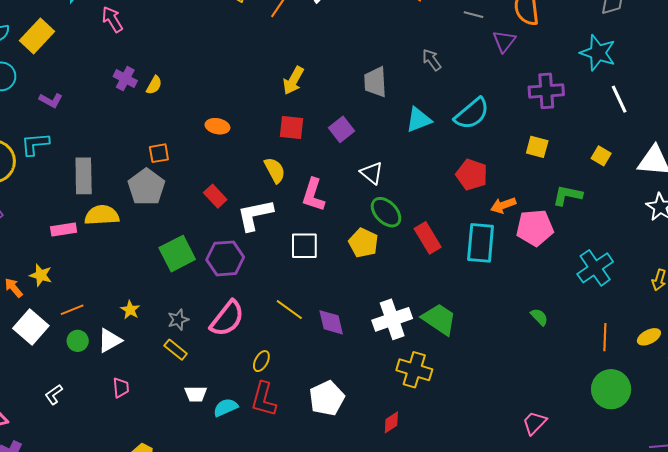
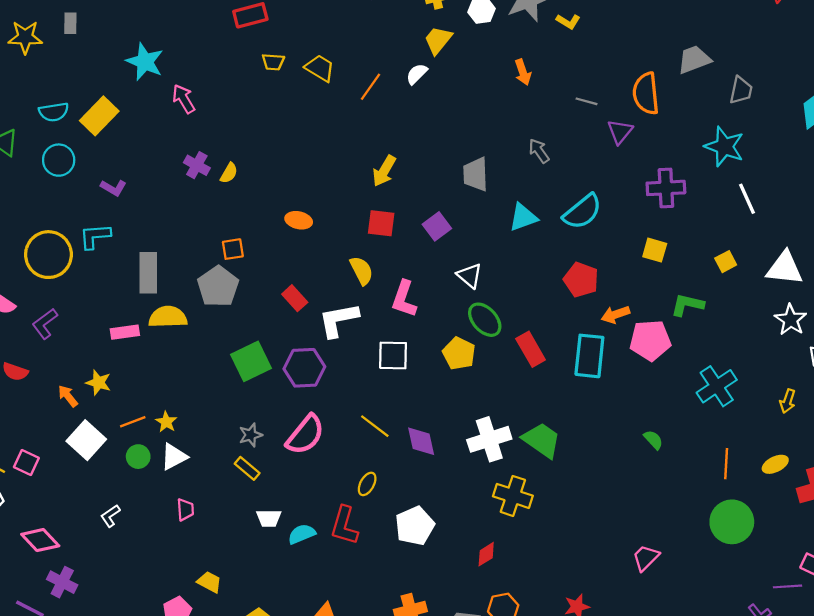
yellow square: (601, 156) -> (726, 262), turned 30
yellow star: (130, 310) -> (166, 422), moved
yellow ellipse: (261, 361) -> (367, 484), moved

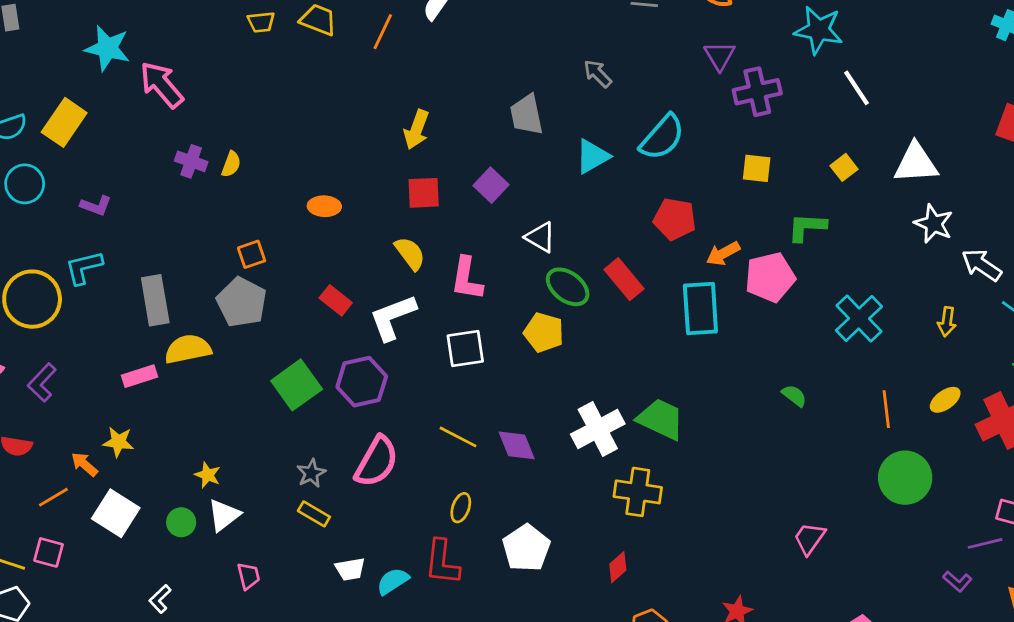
pink arrow: (184, 99) -> (162, 85), size x1.4
purple triangle: (620, 132) -> (720, 56), moved
red rectangle: (531, 349) -> (624, 279), moved
orange line: (133, 422) -> (53, 497), moved

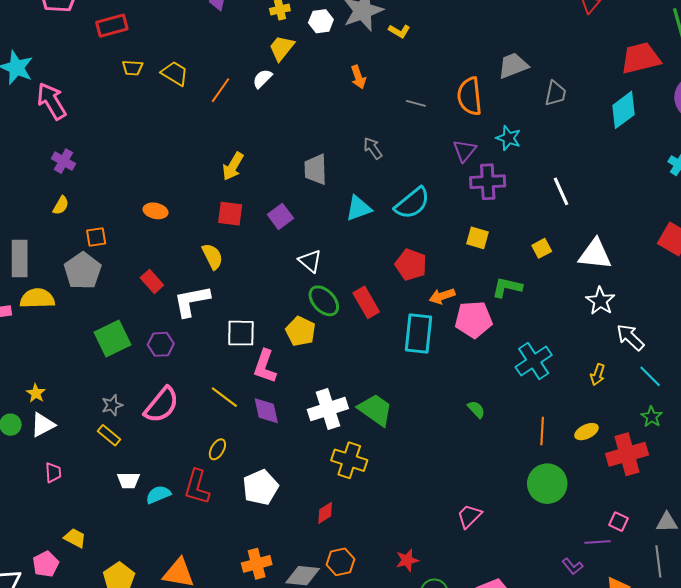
cyan star: (819, 30) -> (508, 138), moved, size x0.7
yellow semicircle: (231, 164) -> (61, 205), moved
pink L-shape: (467, 279) -> (265, 366), moved
purple hexagon: (362, 382) -> (161, 344), size x0.7

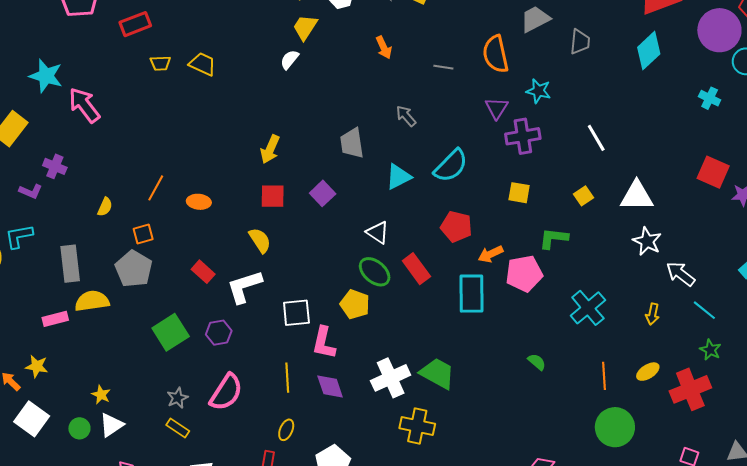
orange line: (221, 90) -> (156, 188), moved
purple cross: (64, 161) -> (55, 166), moved
white triangle: (310, 261) -> (378, 232), moved
yellow line: (224, 397) -> (287, 378), turned 56

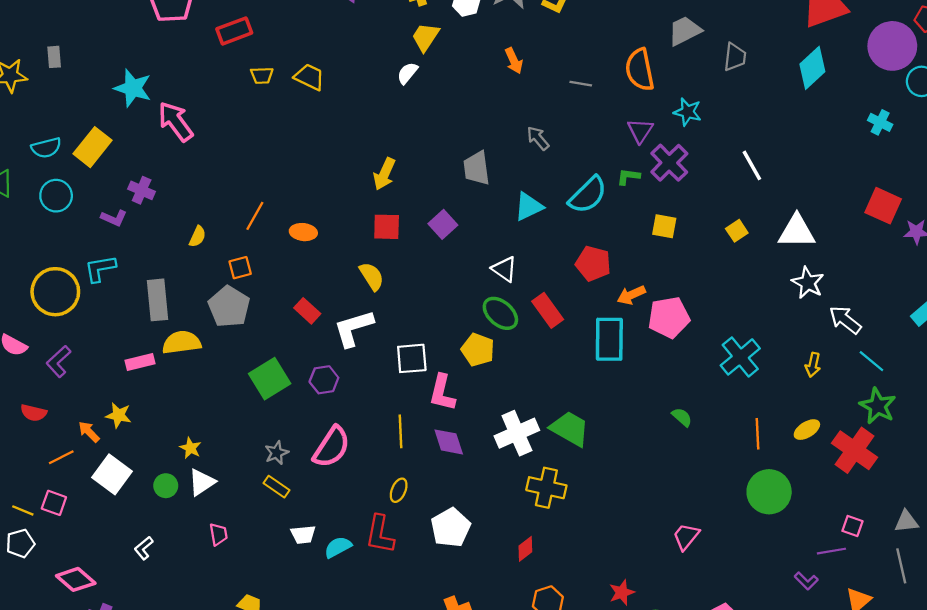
purple cross: (523, 136) -> (669, 163), turned -36
green L-shape: (554, 238) -> (628, 177), moved, size x0.7
green star: (710, 350) -> (878, 406), size x1.5
red cross: (690, 389) -> (854, 450), turned -33

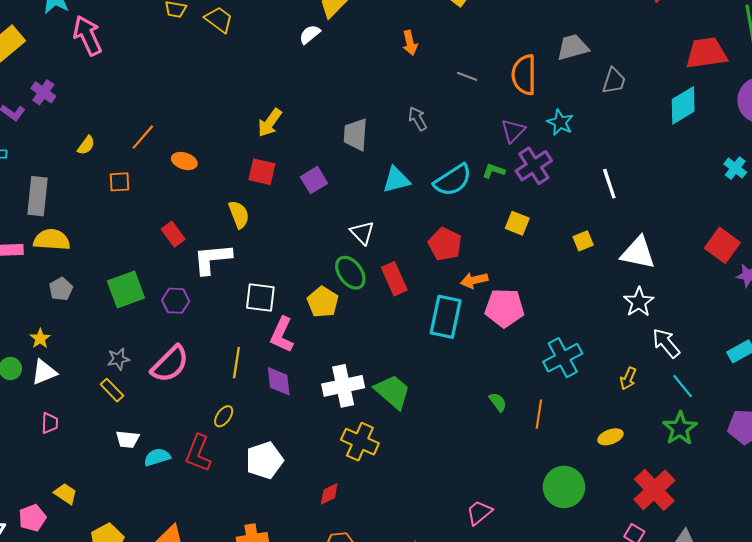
gray pentagon: (229, 307) -> (61, 289), moved, size x0.6
orange line: (757, 434) -> (539, 414), moved
red cross: (854, 450) -> (654, 490), moved

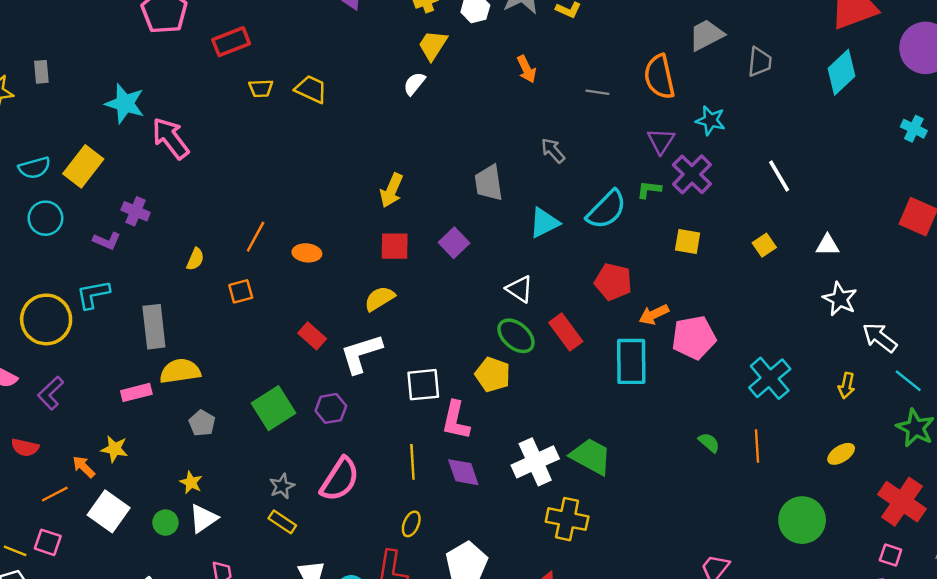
yellow semicircle: (239, 214) -> (380, 299), turned -88
white triangle: (638, 253) -> (827, 245), size x0.6

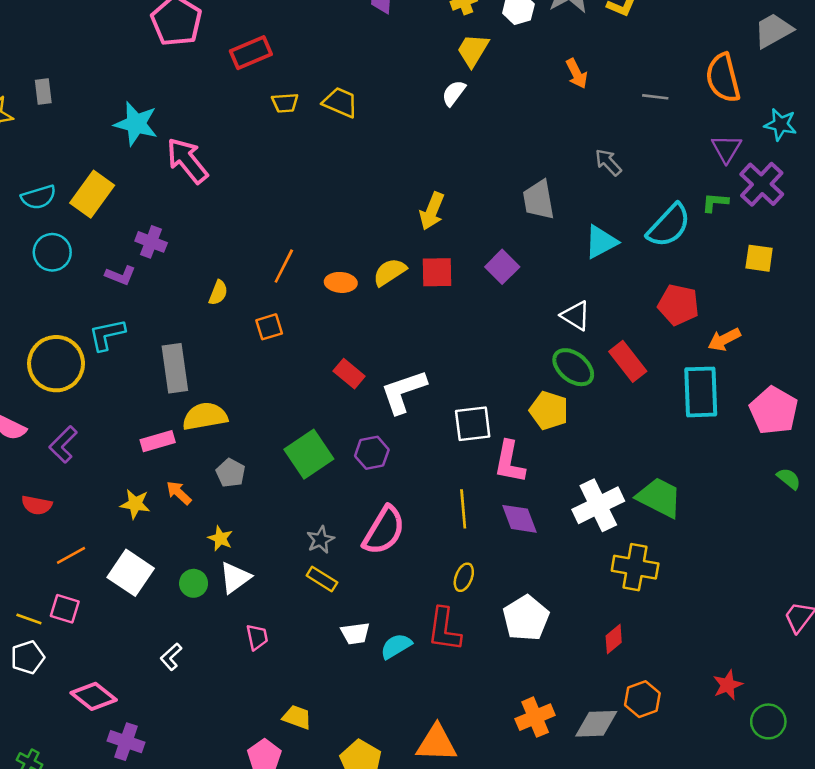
yellow semicircle: (380, 299) -> (390, 272), moved
pink pentagon: (694, 338) -> (774, 411), moved, turned -30
orange arrow: (84, 467) -> (179, 493), moved

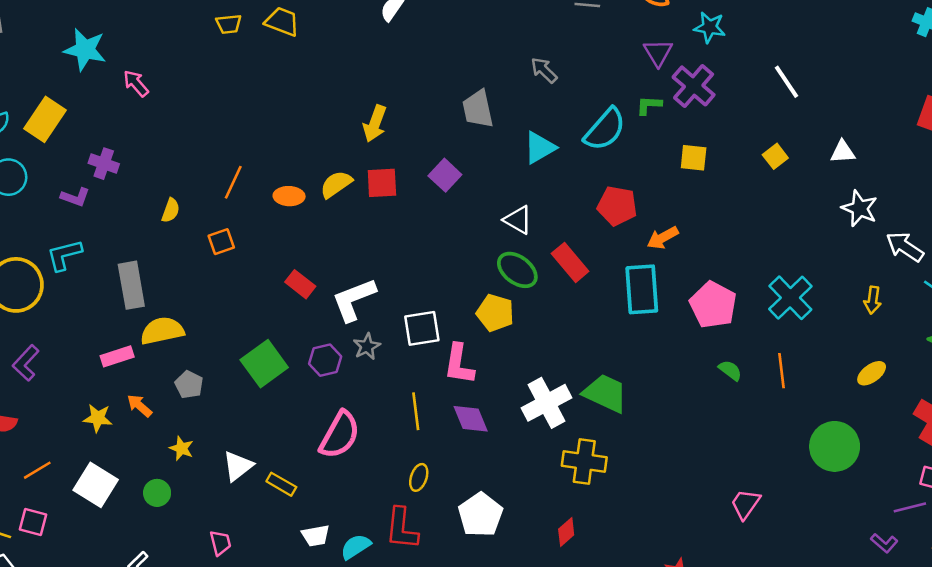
pink arrow: (187, 160) -> (136, 83), size x0.6
gray star: (320, 540) -> (367, 346), moved
white triangle: (235, 578) -> (238, 466), moved

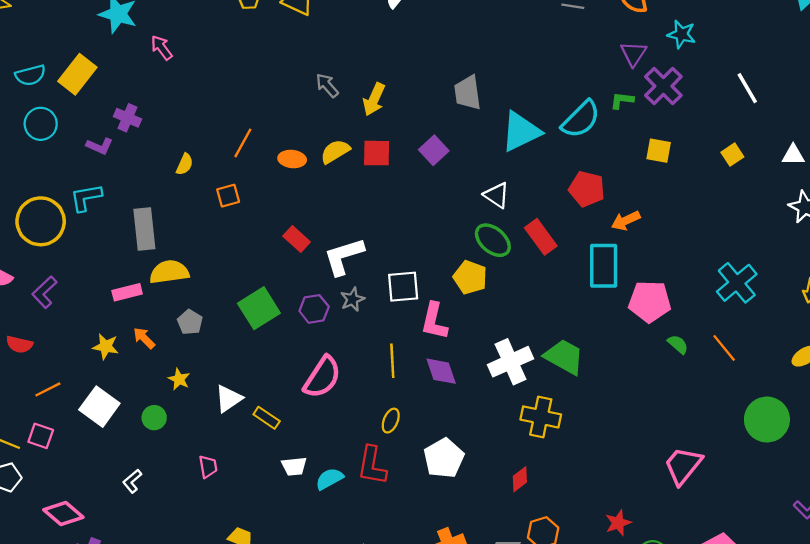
gray arrow: (544, 70) -> (327, 85), moved
cyan triangle: (540, 148) -> (521, 132), size x1.4
pink pentagon: (713, 305) -> (650, 302), moved, turned -30
orange line: (782, 371) -> (724, 348), turned -36
pink trapezoid: (745, 504) -> (683, 466), size x1.4

